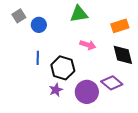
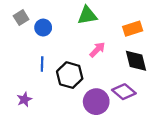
pink arrow: (88, 45) -> (97, 50), turned -63
purple star: (56, 90) -> (24, 99), moved

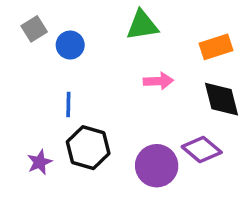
pink arrow: (97, 50) -> (158, 81), turned 42
black hexagon: (70, 75) -> (88, 148), moved

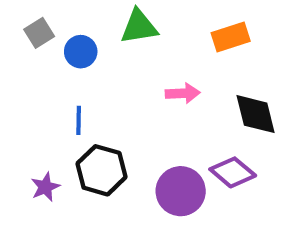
green triangle: (142, 25) -> (139, 27), moved
orange rectangle: (216, 47) -> (231, 37), moved

